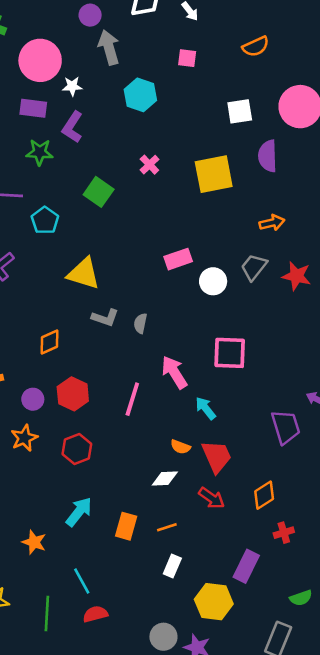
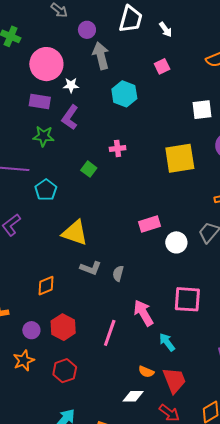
pink square: (187, 58) -> (162, 66), turned -35
pink cross: (149, 165) -> (118, 148), moved, turned 35
green square: (99, 192) -> (89, 169), size x0.7

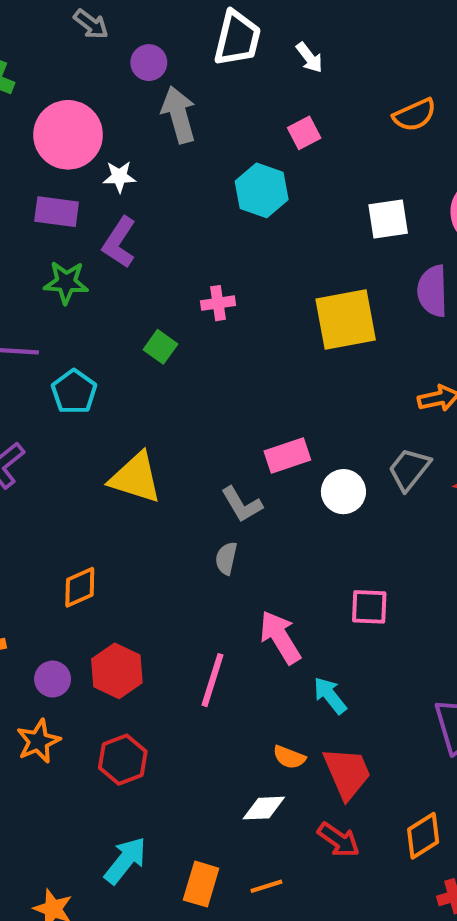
cyan hexagon: (124, 94) -> (262, 190), moved
gray L-shape: (91, 268) -> (242, 504), moved, turned 40
pink square: (187, 299) -> (369, 607), size x0.7

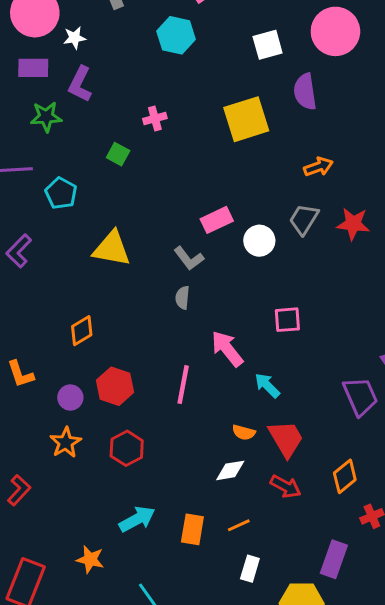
cyan arrow: (125, 860) -> (137, 519), turned 30

